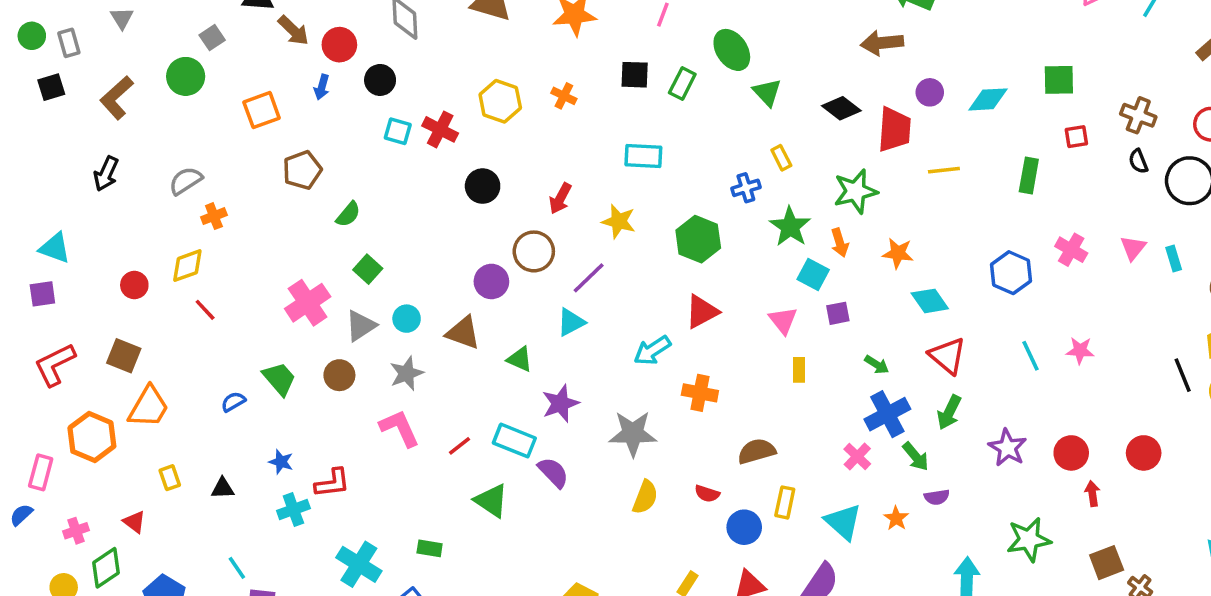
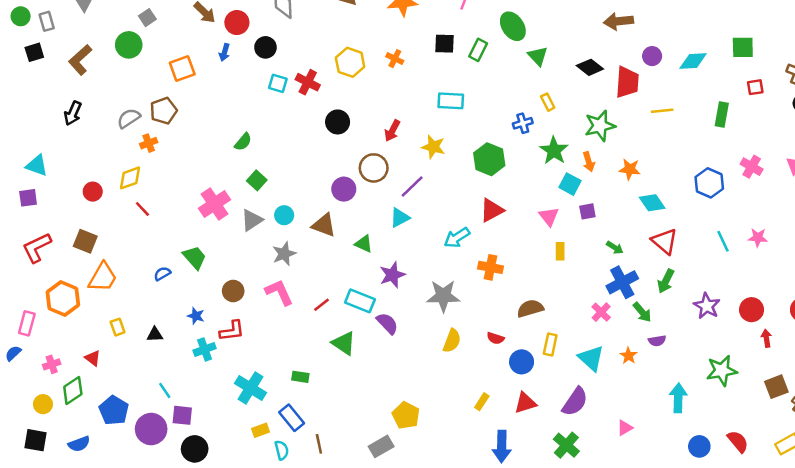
brown pentagon: (302, 170) -> (164, 111), moved
brown circle: (339, 375) -> (233, 291), moved

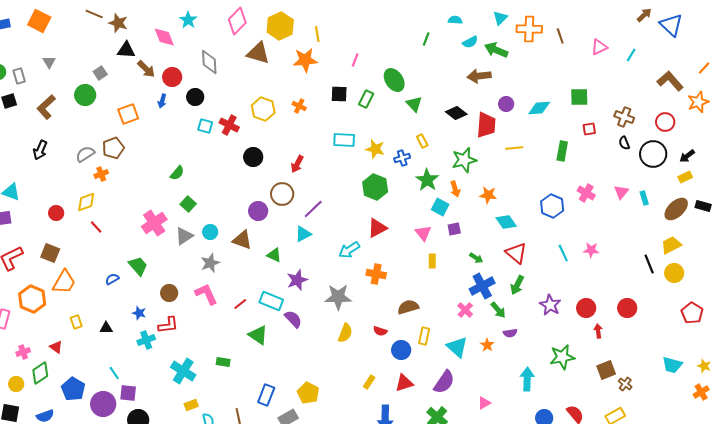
yellow star: (433, 147) -> (375, 149), moved
blue rectangle: (292, 418) -> (266, 395), moved, turned 60

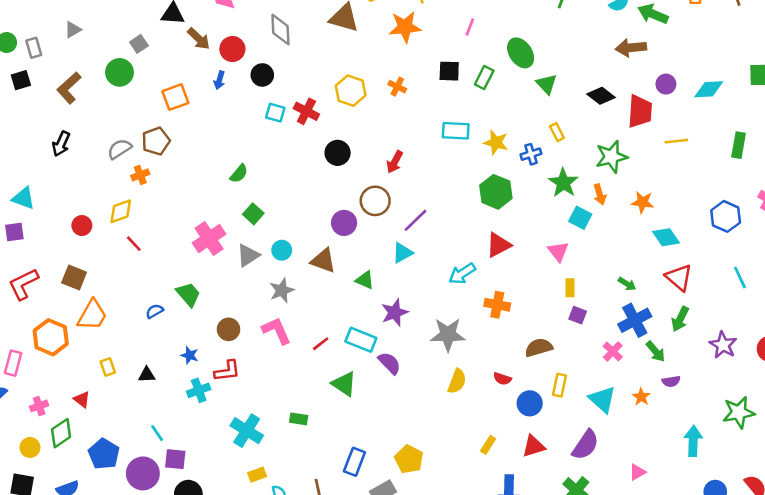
gray triangle: (49, 62) -> (73, 30), turned 32
purple square: (454, 229) -> (578, 315), moved, turned 32

